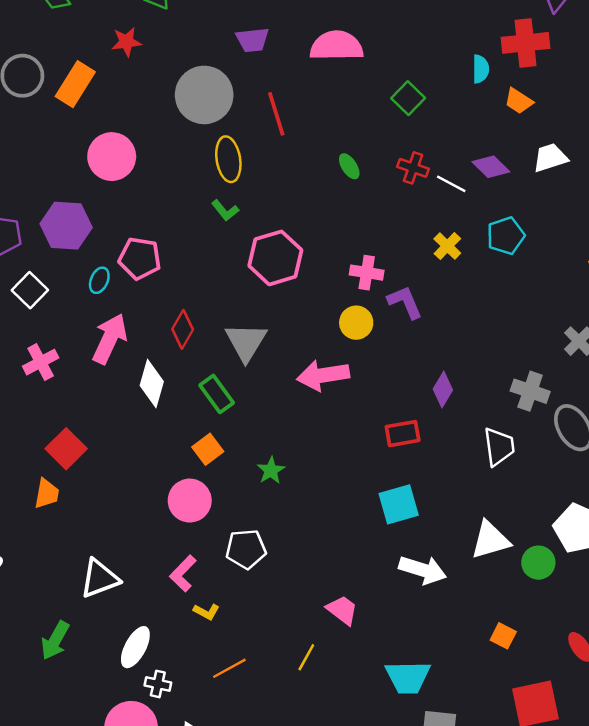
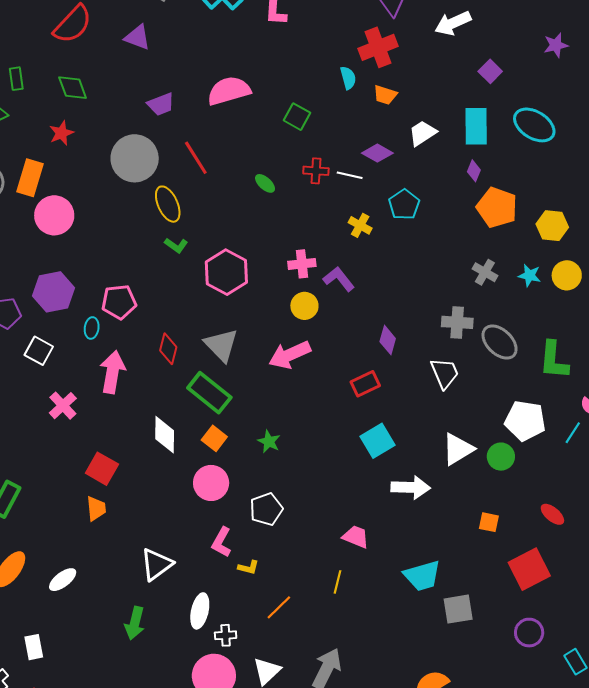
pink circle: (112, 157) -> (54, 215), moved
white diamond: (152, 384) -> (165, 435), moved
green rectangle: (217, 394) -> (209, 393), size x1.4

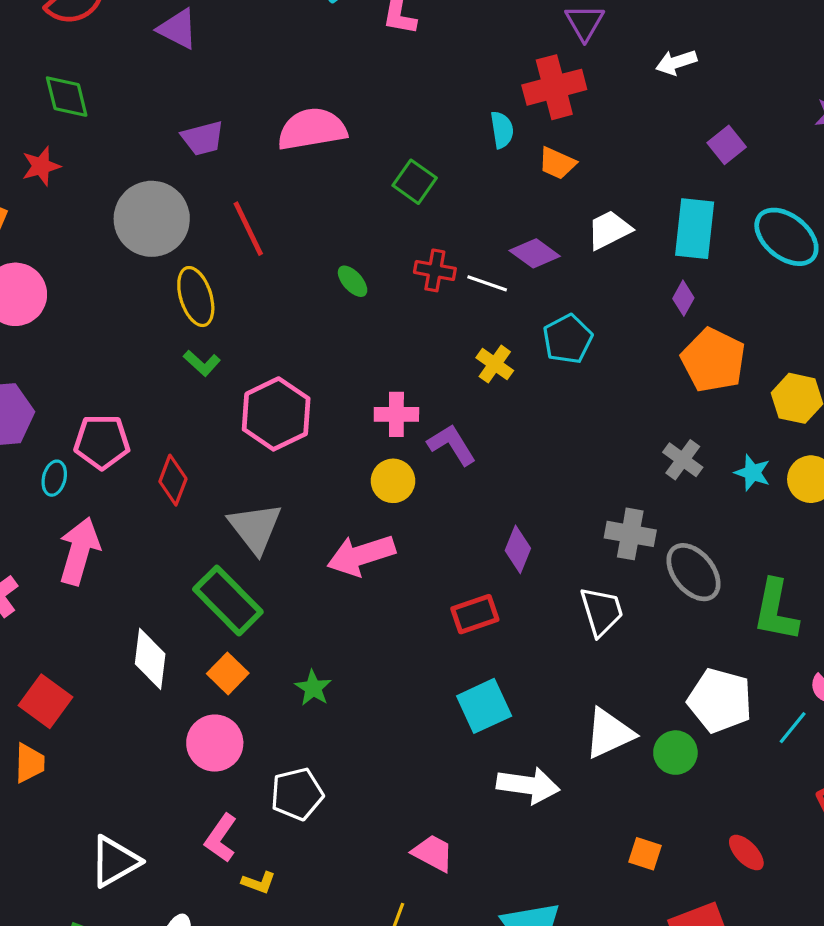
white arrow: (453, 23) -> (676, 62), size x0.7
red diamond: (168, 349) -> (173, 480), moved

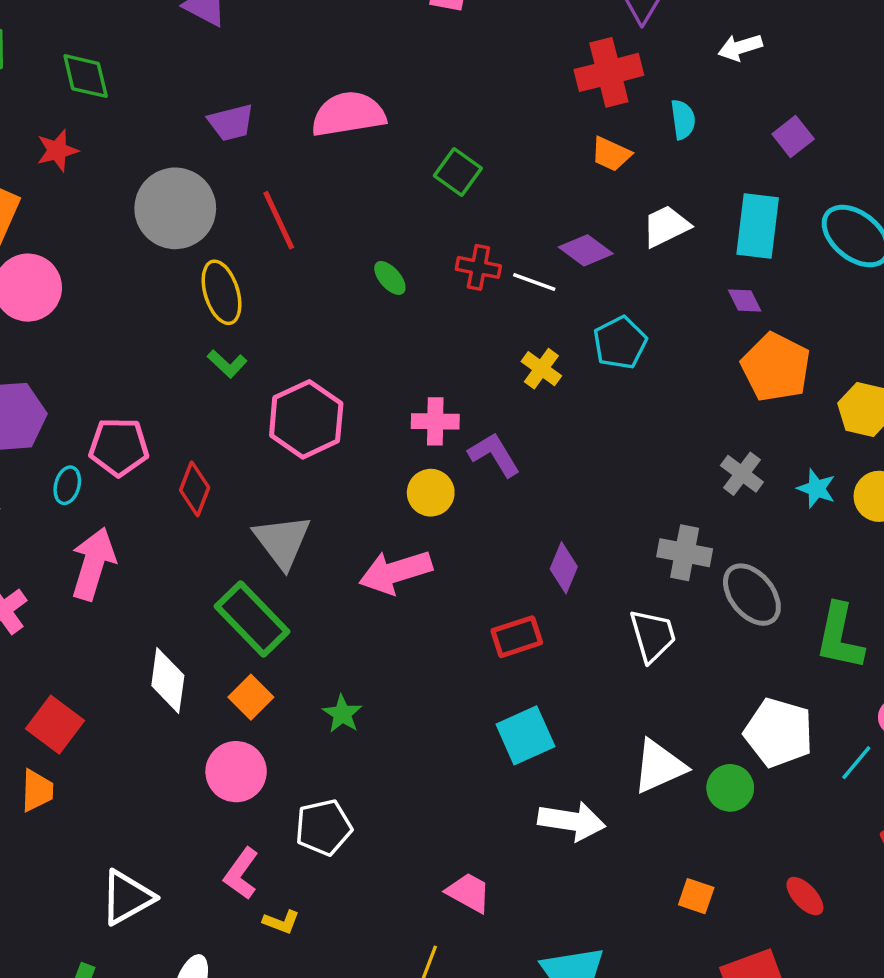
cyan semicircle: (502, 130) -> (683, 119), moved
purple diamond: (683, 298) -> (745, 301), turned -56

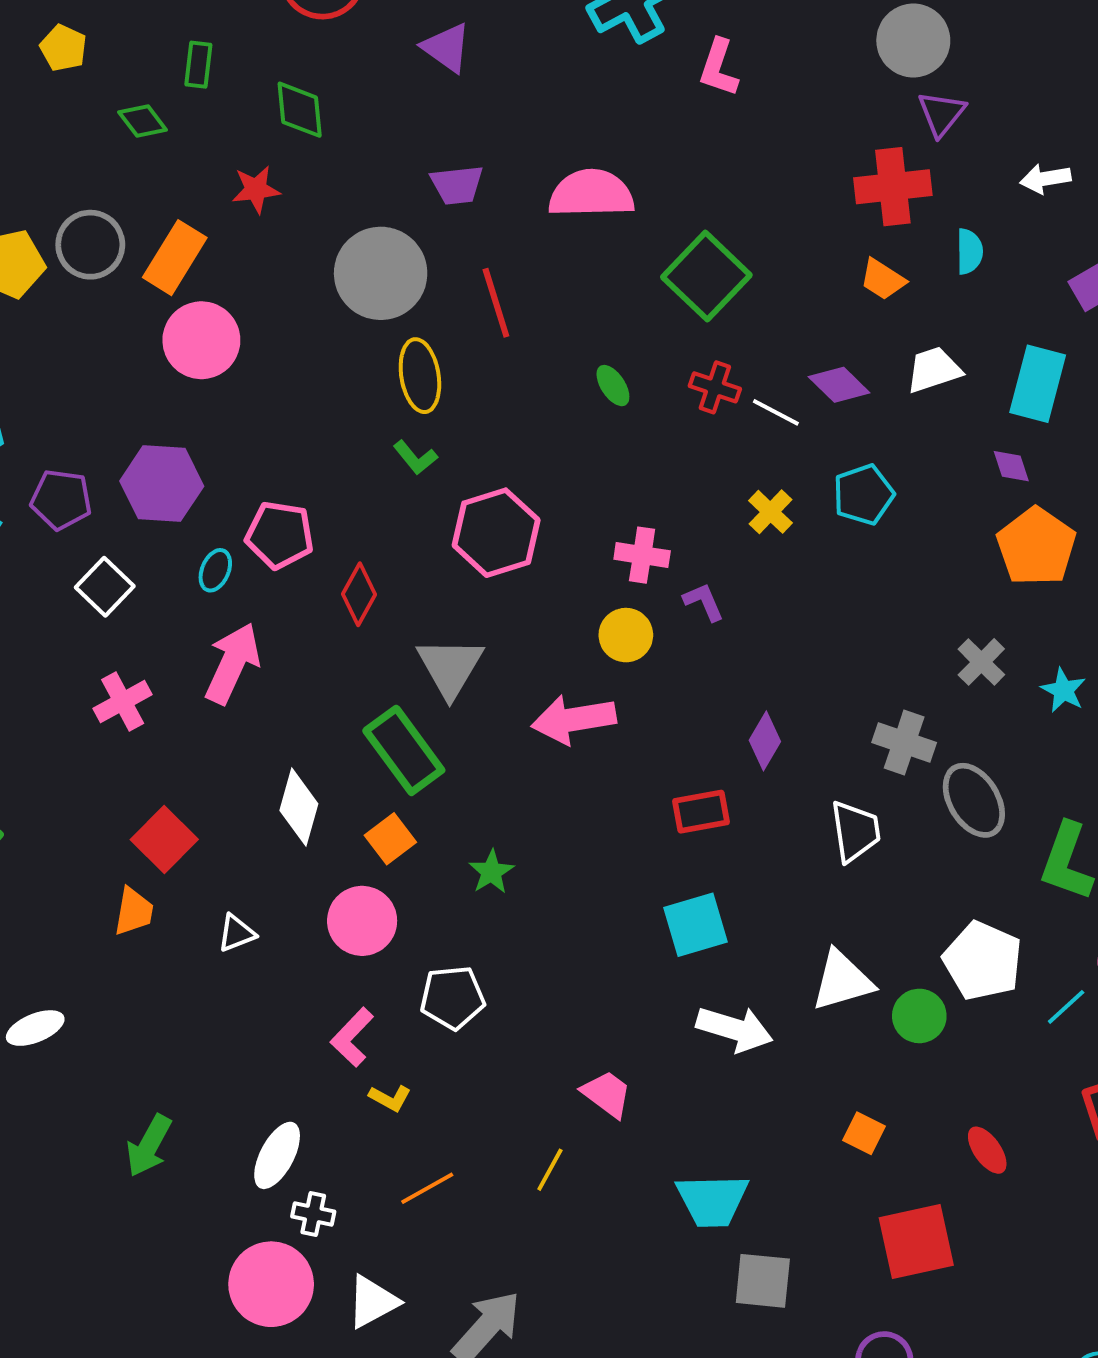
green square: (458, 172) -> (706, 276), size x1.6
purple L-shape: (494, 455) -> (704, 602), size x0.7
white triangle: (127, 897) -> (236, 933), moved, size x0.6

